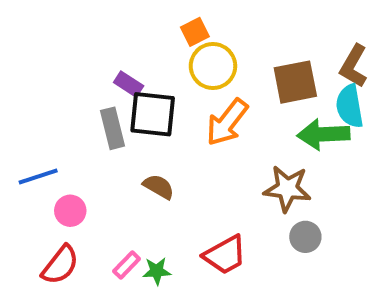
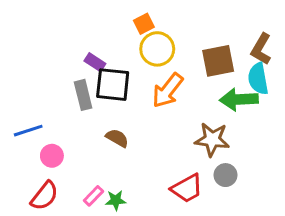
red trapezoid: (225, 255) -> (187, 188), moved

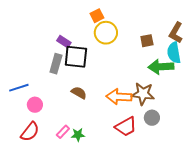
brown square: (218, 61) -> (147, 41), size x0.6
orange arrow: (168, 90) -> (119, 97), moved, turned 55
gray rectangle: (83, 95) -> (56, 64), turned 30

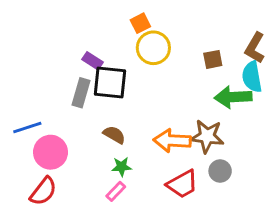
pink circle: (35, 105) -> (50, 152), size x1.5
pink rectangle: (63, 132) -> (116, 191), moved
green star: (78, 135) -> (122, 167), moved

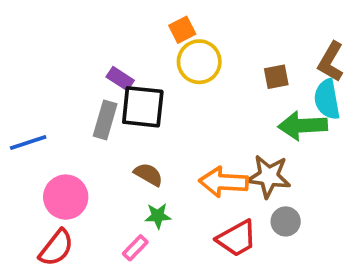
blue line: (27, 128) -> (28, 143), moved
pink rectangle: (116, 191) -> (135, 248), moved

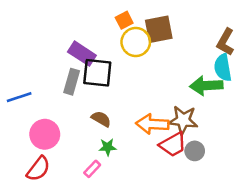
brown square: (276, 77) -> (159, 29), moved, size x1.6
purple rectangle: (120, 79) -> (82, 54), size x1.5
red trapezoid: (237, 238) -> (173, 145), moved

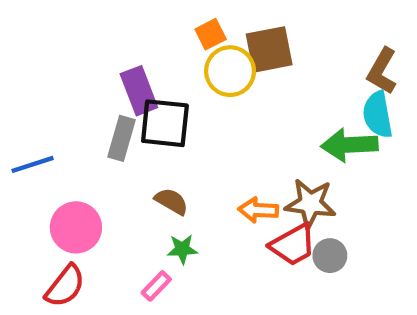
purple rectangle: (82, 54) -> (139, 91), turned 36
orange arrow: (152, 124) -> (258, 210), size x0.7

